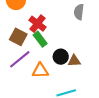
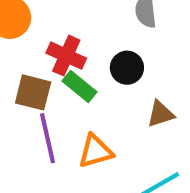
black circle: (61, 57) -> (127, 68), moved
purple line: (20, 59) -> (47, 138), turned -50

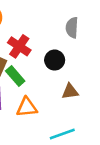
green rectangle: (79, 87) -> (15, 76), moved

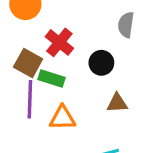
green rectangle: (15, 76) -> (51, 79), turned -36

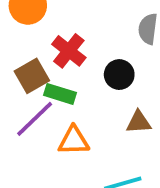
brown square: (28, 63) -> (32, 76), turned 32
purple line: (30, 99) -> (35, 119), turned 45

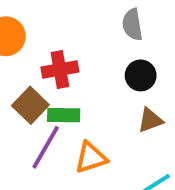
red cross: (69, 51) -> (60, 70), turned -32
black circle: (119, 75) -> (141, 75), moved

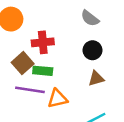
gray semicircle: (132, 25) -> (90, 18), turned -48
purple line: (46, 147) -> (30, 90), turned 64

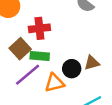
black circle: (92, 50) -> (72, 69), moved
purple line: (30, 90) -> (28, 75), turned -48

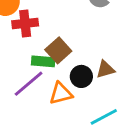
red cross: (39, 28) -> (25, 23), moved
brown square: (20, 49) -> (58, 50), moved

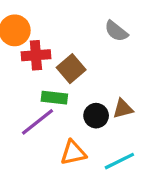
brown square: (58, 50) -> (71, 69), moved
orange triangle: (61, 93) -> (73, 153), moved

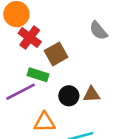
red cross: (36, 55) -> (30, 38), turned 30

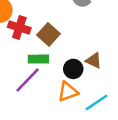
brown triangle: (92, 94) -> (94, 61), turned 48
orange triangle: (45, 122) -> (68, 92), moved

